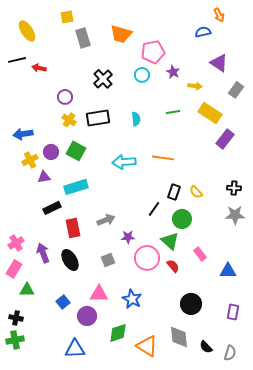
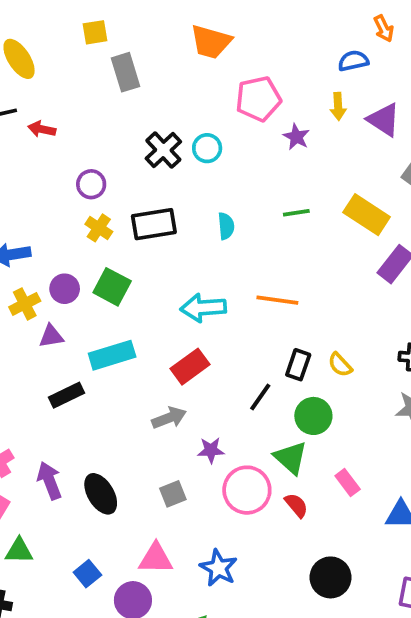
orange trapezoid: (121, 34) -> (211, 42), moved
cyan circle: (142, 75) -> (207, 148), moved
yellow arrow: (195, 86) -> (338, 106), moved, turned 80
red rectangle: (73, 228) -> (190, 367), moved, turned 66

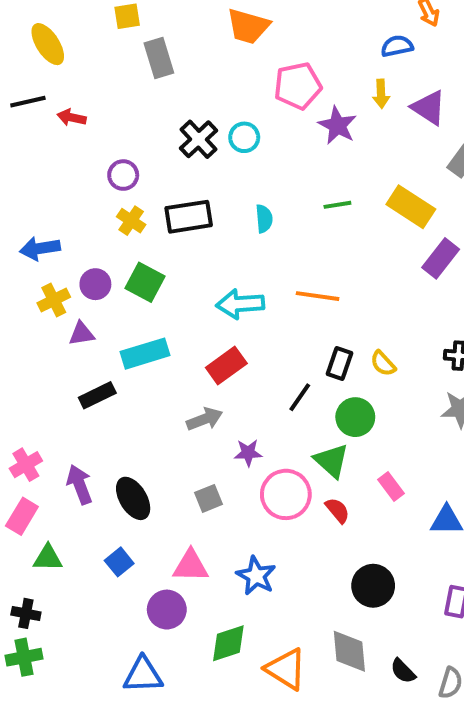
purple star: (296, 137) -> (337, 125), size x1.4
blue square: (87, 574) -> (119, 562), moved

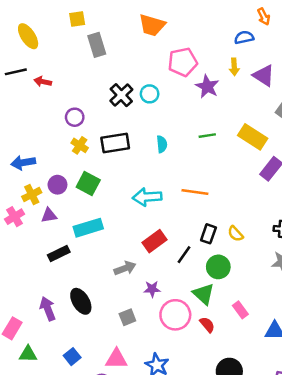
red rectangle: (226, 365) -> (154, 241), moved
pink cross: (26, 465) -> (15, 217), moved
black ellipse: (133, 498) -> (81, 301), moved

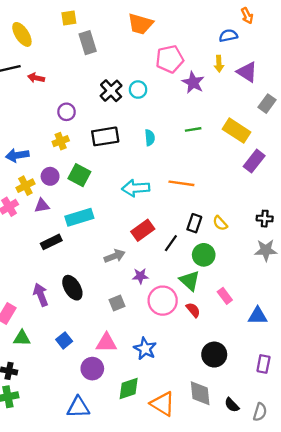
yellow cross: (80, 145) -> (61, 141), moved, turned 35

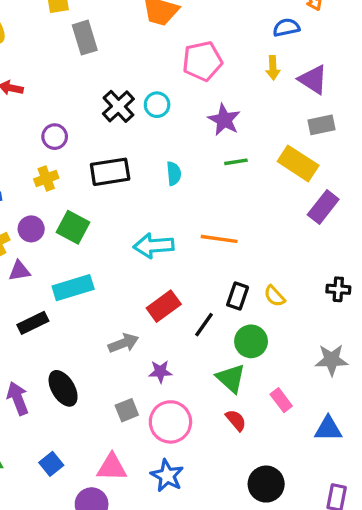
purple star: (193, 82) -> (224, 120), moved
gray rectangle: (267, 104) -> (322, 125), moved, turned 42
gray star: (266, 250) -> (332, 360), moved
pink circle: (163, 301) -> (170, 422), moved

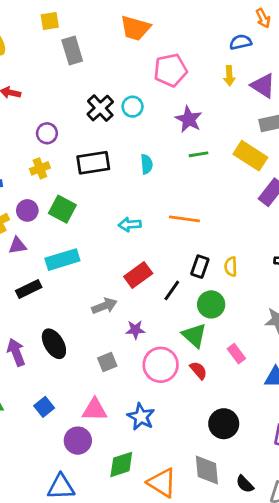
cyan arrow: (154, 246) -> (130, 224), size x0.7
yellow semicircle: (275, 296) -> (231, 267), turned 42
pink circle: (170, 422) -> (161, 365), moved

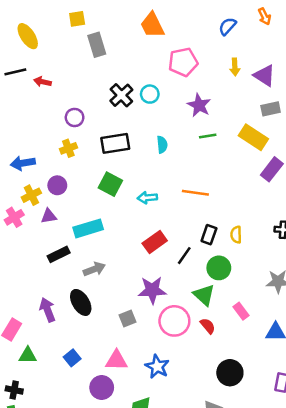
orange trapezoid: (135, 28) -> (152, 25), turned 48
blue semicircle: (241, 42) -> (227, 26), moved, turned -36
green square: (62, 209) -> (110, 184), moved
gray arrow: (104, 306) -> (94, 269), moved
purple star: (135, 330) -> (152, 290), size x1.6

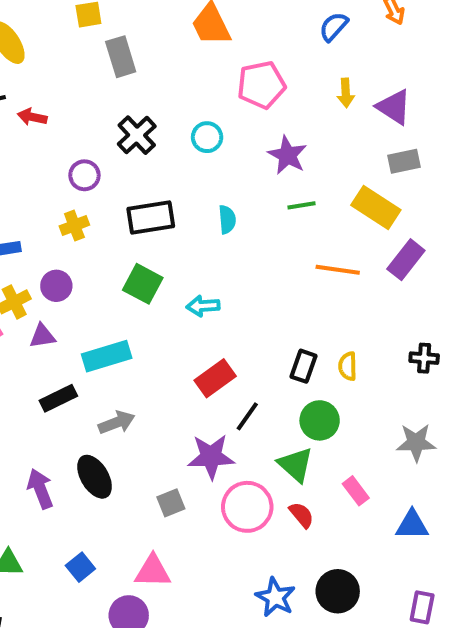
black cross: (121, 95) -> (137, 135), moved
orange line: (195, 193) -> (338, 270), moved
black line: (184, 256) -> (247, 416), moved
blue star: (157, 367) -> (275, 597), moved

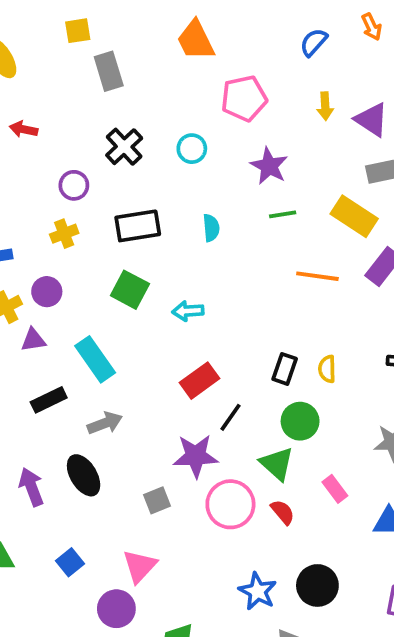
cyan rectangle: (107, 356) -> (95, 359), turned 72
pink triangle: (153, 571) -> (140, 566), turned -48

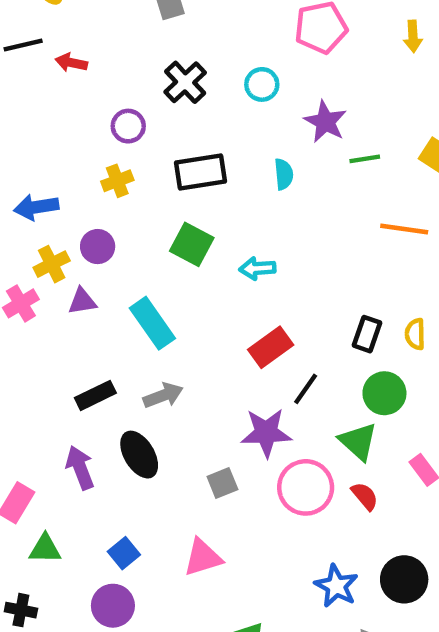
purple star: (269, 166) -> (325, 122), moved
black rectangle: (49, 400) -> (95, 395), moved
pink triangle: (140, 566) -> (203, 557), turned 30
purple circle: (116, 609) -> (113, 606), moved

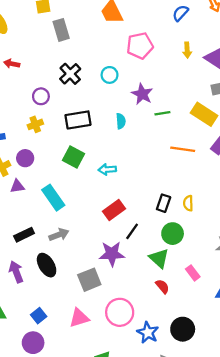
gray square: (222, 483) -> (89, 280), size x1.5
pink circle: (306, 487) -> (120, 312), moved

